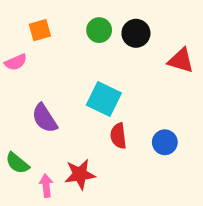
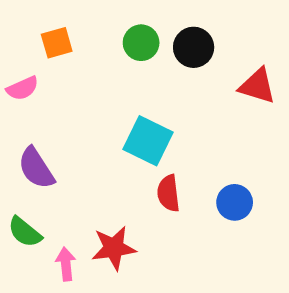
purple semicircle: (45, 118) -> (36, 168), moved

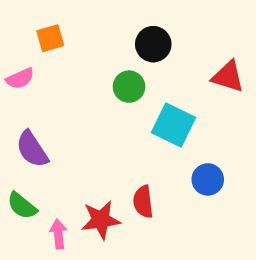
green circle: (141, 43) -> (129, 87), moved
black circle: (194, 47) -> (153, 44), moved
cyan square: (148, 141) -> (173, 125), moved
red semicircle: (168, 193) -> (143, 202), moved

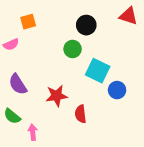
red triangle: (228, 76) -> (128, 16), moved
blue circle: (208, 179) -> (117, 90), moved
red star: (101, 220) -> (57, 96), moved

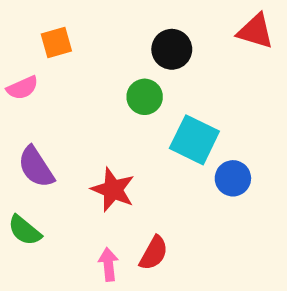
red star: (57, 96) -> (113, 190), turned 30
red semicircle: (81, 114) -> (154, 253), moved, turned -144
pink arrow: (33, 132) -> (108, 264), moved

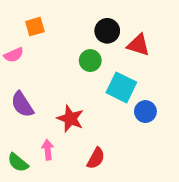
red triangle: (256, 31) -> (138, 45), moved
green semicircle: (25, 230) -> (18, 163), moved
pink arrow: (108, 264) -> (48, 150), moved

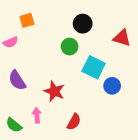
red triangle: (138, 45) -> (122, 38), moved

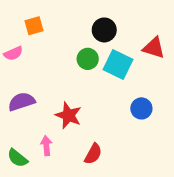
cyan square: (94, 67) -> (118, 64), moved
purple semicircle: (17, 80) -> (22, 102), turned 105

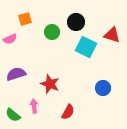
green circle: (88, 59) -> (52, 32), moved
blue circle: (141, 108) -> (103, 88), moved

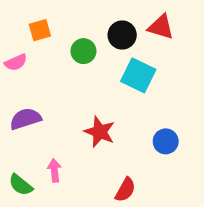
red triangle: (112, 35) -> (161, 27), moved
red star: (50, 84) -> (100, 132), moved
red semicircle: (68, 112) -> (125, 190), moved

